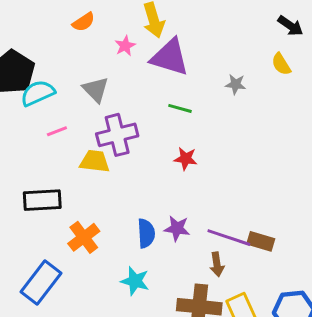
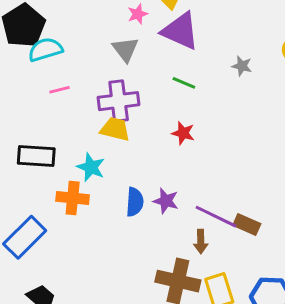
gray triangle: (96, 89) -> (125, 49), moved
yellow trapezoid: (95, 161) -> (115, 129), moved
orange cross: (84, 237) -> (73, 198), turned 36
cyan star: (135, 281) -> (91, 167), moved

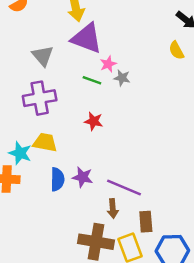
pink star: (138, 14) -> (108, 64), moved
gray star: (242, 66) -> (122, 78), moved
yellow trapezoid: (115, 129) -> (45, 142), moved
brown rectangle: (247, 224) -> (146, 222), moved, turned 65

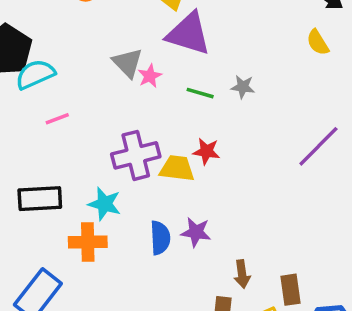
pink star: (108, 64) -> (150, 76), moved
purple cross: (40, 98) -> (136, 155), moved
yellow trapezoid: (45, 142) -> (177, 168), moved
purple line: (124, 188) -> (318, 146), moved, turned -64

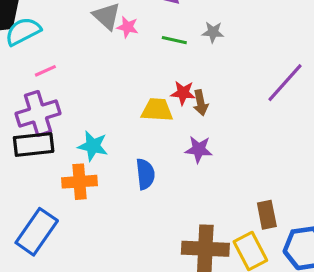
pink star: (150, 76) -> (128, 27), turned -30
purple cross: (136, 155) -> (38, 113), moved
purple star: (196, 232) -> (199, 149), moved
brown arrow: (242, 274) -> (201, 103), moved

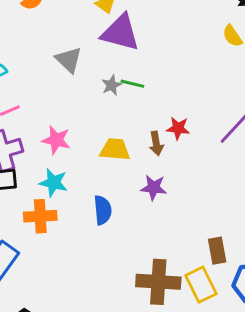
pink star: (128, 27) -> (56, 140), moved, size x1.4
gray star: (213, 32) -> (112, 85), moved, turned -30
red star: (183, 93) -> (178, 128), moved

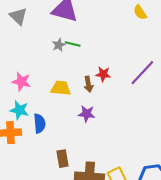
gray triangle: (69, 60) -> (18, 16), moved
blue semicircle: (103, 210) -> (39, 123), moved
brown rectangle: (217, 251) -> (63, 159), moved

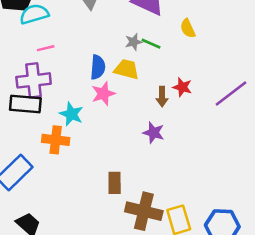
yellow semicircle: (140, 12) -> (188, 28), moved
pink star: (21, 82) -> (103, 94), moved, turned 30
yellow trapezoid: (61, 88) -> (127, 69), moved
blue semicircle: (39, 123) -> (98, 67), moved

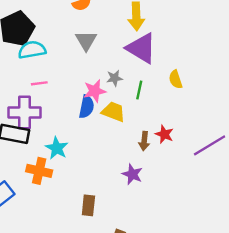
gray star: (134, 42) -> (114, 78), moved
green line: (151, 44) -> (139, 90), turned 72
pink star: (103, 94) -> (95, 91), moved
brown rectangle: (115, 183) -> (88, 205), moved

